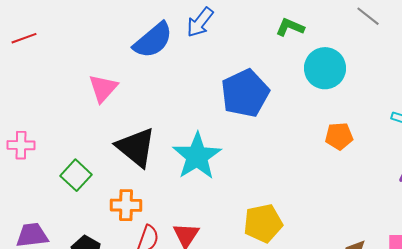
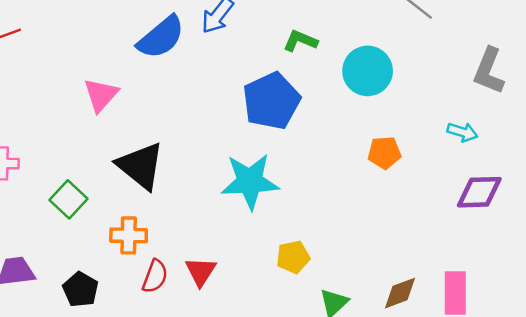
green L-shape: (290, 27) -> (300, 41), moved
cyan star: (197, 156) -> (250, 181), moved, turned 30
yellow pentagon: (263, 223) -> (293, 257), size x0.7

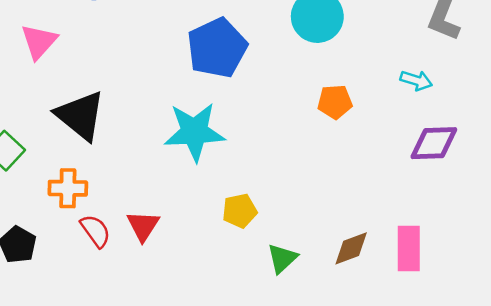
red semicircle: (155, 276) -> (95, 231), turned -56

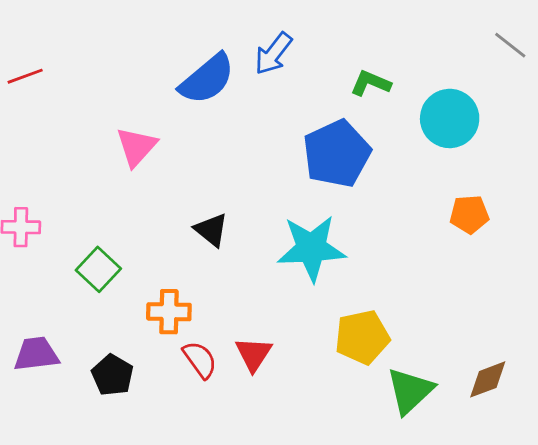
black triangle: (80, 116) -> (211, 230), moved, size x0.6
yellow pentagon: (240, 211) -> (362, 337), size x1.4
green triangle: (282, 258) -> (410, 391), size x1.4

